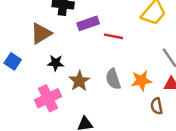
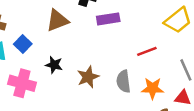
red line: (113, 36) -> (147, 51), moved, turned -42
black star: (56, 63) -> (54, 65), moved
pink cross: (48, 98) -> (22, 83), moved, turned 30

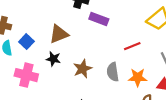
purple rectangle: (108, 19) -> (99, 19), turned 30
brown triangle: (57, 21) -> (59, 34), moved

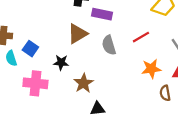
brown triangle: (59, 34) -> (77, 34), moved
brown star: (83, 69) -> (84, 83), moved
gray semicircle: (113, 72) -> (109, 45), moved

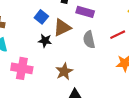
blue square: (30, 49) -> (41, 17), moved
black star: (61, 62) -> (45, 41), moved

